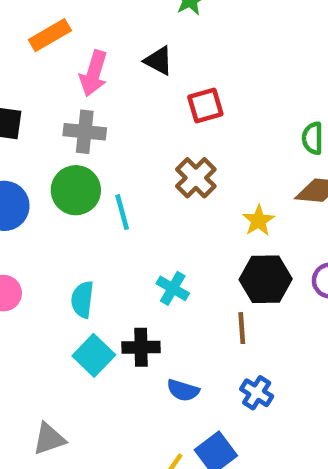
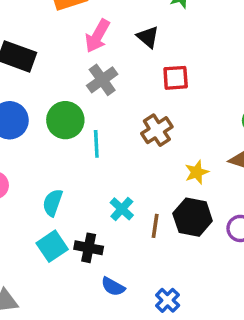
gray cross: (85, 132) -> (102, 80), moved, turned 36
brown line: (242, 328) -> (155, 226), moved

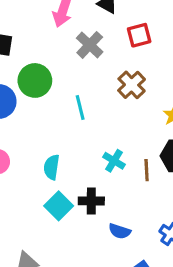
gray cross: (102, 80) -> (90, 45), moved
green circle: (65, 120) -> (35, 80), moved

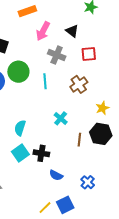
gray cross: (90, 45) -> (57, 55), turned -30
cyan line: (80, 107) -> (45, 81), moved
cyan cross: (114, 161) -> (61, 118), moved

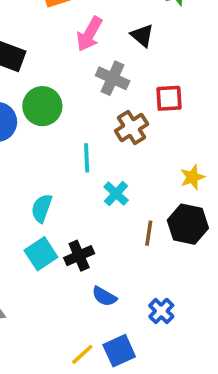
red square: (89, 54) -> (169, 98), moved
cyan line: (45, 81) -> (87, 158), moved
brown cross: (79, 84) -> (132, 128), moved
black cross: (41, 153) -> (79, 256), turned -35

